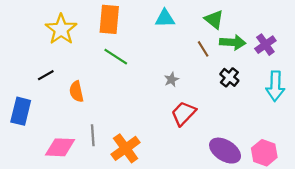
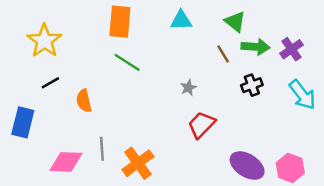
yellow star: (61, 29) -> (44, 41), moved
black cross: (229, 77) -> (252, 85), turned 30
cyan arrow: (275, 86) -> (302, 95), turned -40

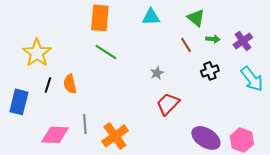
yellow star: (44, 41) -> (37, 53), moved
green arrow: (255, 47) -> (213, 39), size x0.6
black line: (50, 83) -> (48, 85), moved, turned -42

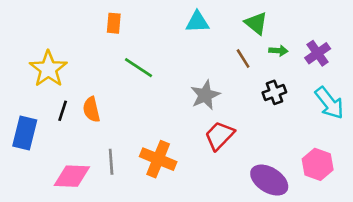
orange rectangle: (100, 18) -> (114, 23), moved, size x0.6
gray star: (157, 73) -> (205, 95), size x1.6
orange cross: (115, 136) -> (158, 159), moved, turned -32
pink hexagon: (242, 140) -> (318, 164), moved

